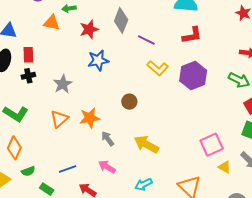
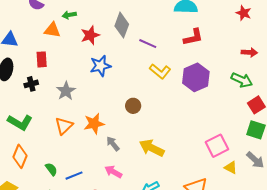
red rectangle: (28, 55) -> (42, 59), moved
green semicircle: (28, 171) -> (51, 169), moved, turned -104

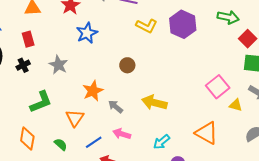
green L-shape: (20, 122) -> (41, 102), moved, turned -40
orange triangle: (64, 126) -> (75, 118), moved
blue line: (74, 176) -> (94, 142), moved

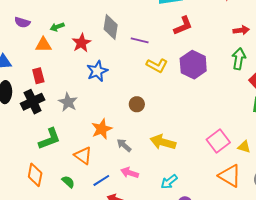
green arrow: (228, 17) -> (239, 59), turned -95
black cross: (23, 65) -> (33, 102), size x1.6
pink square: (218, 87) -> (218, 141), moved
orange triangle: (75, 118) -> (83, 156), turned -30
orange triangle: (207, 133) -> (230, 176), moved

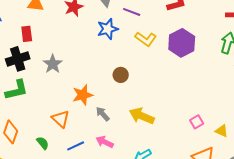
blue star: (97, 71) -> (108, 29), moved
green L-shape: (50, 139) -> (17, 90), moved
pink square: (218, 141) -> (197, 122), size x0.6

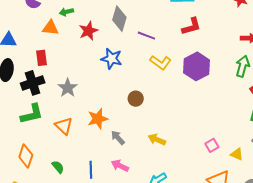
blue star: (108, 29) -> (112, 59), moved, turned 30
yellow arrow: (142, 116) -> (157, 140), size x0.7
orange triangle: (61, 119) -> (64, 126), moved
blue line: (76, 146) -> (91, 170), turned -66

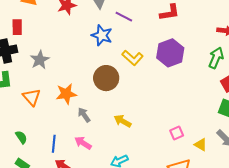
blue star: (112, 59) -> (102, 35), moved
yellow L-shape: (161, 63) -> (133, 58), moved
brown circle: (136, 99) -> (106, 78), size x1.6

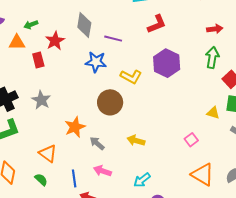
red rectangle: (17, 27) -> (38, 60), moved
orange triangle: (32, 97) -> (48, 154), moved
yellow triangle: (201, 145) -> (213, 113), moved

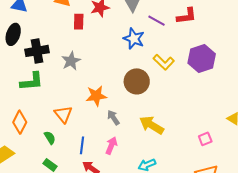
red L-shape: (157, 24) -> (187, 16), moved
yellow arrow: (136, 141) -> (152, 125), size x1.4
pink arrow: (102, 171) -> (111, 146), turned 78

